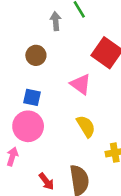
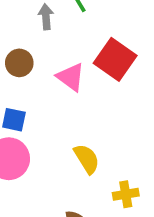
pink triangle: (81, 84) -> (71, 77), moved

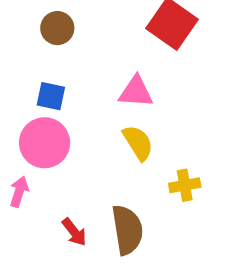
pink triangle: (71, 77) -> (136, 92), moved, turned -32

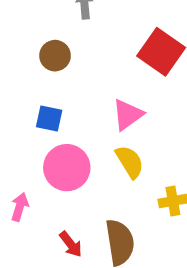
pink triangle: (136, 92) -> (128, 115), turned -40
pink circle: (45, 143) -> (67, 168), moved

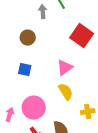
pink circle: (67, 168) -> (34, 108), moved

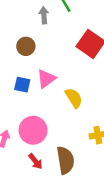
pink triangle: (65, 68) -> (46, 79), moved
yellow semicircle: (66, 92) -> (74, 98), moved

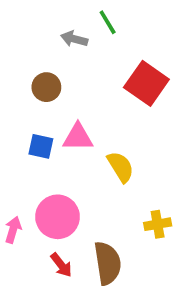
gray arrow: (44, 15) -> (74, 39), turned -70
pink triangle: (46, 79) -> (78, 137), turned 36

